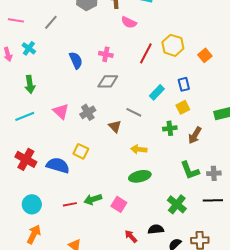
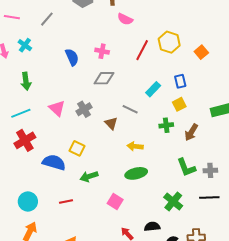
red cross: (26, 159) -> (25, 140), moved, turned 30
green arrow: (93, 199) -> (89, 176), moved

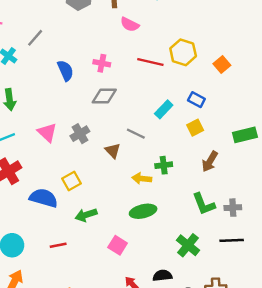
gray line: (47, 19) -> (35, 38), moved
red line: (142, 50) -> (150, 62), turned 75
blue rectangle: (180, 81) -> (196, 100), turned -48
green cross: (166, 125) -> (164, 165), moved
yellow square: (77, 148) -> (71, 181), turned 35

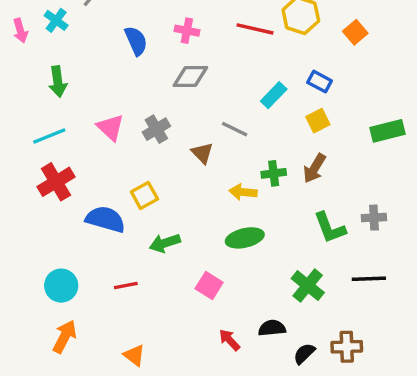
brown arrow: (210, 162) -> (314, 168), moved
gray cross: (233, 208) -> (374, 218), moved

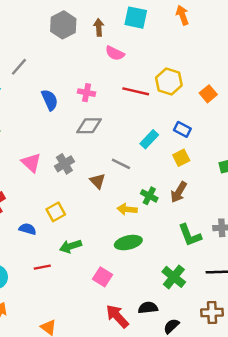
green cross: (274, 173) -> (149, 196), turned 35
blue semicircle: (105, 219) -> (28, 229), size x0.6
red line: (126, 286) -> (42, 267), moved
red arrow: (229, 340) -> (117, 316), size x1.5
brown cross: (347, 347) -> (212, 313), moved

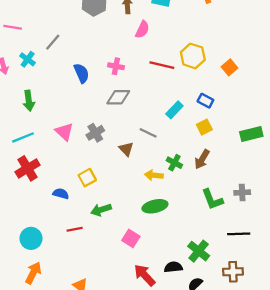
pink semicircle: (115, 53) -> (142, 30), turned -90
green cross: (174, 277) -> (199, 251), moved

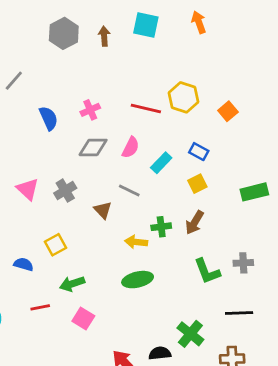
pink semicircle: (142, 30) -> (131, 147), moved
pink cross: (116, 66) -> (90, 110), turned -35
green cross: (174, 163) -> (161, 227), turned -35
pink square: (131, 238) -> (83, 319), moved

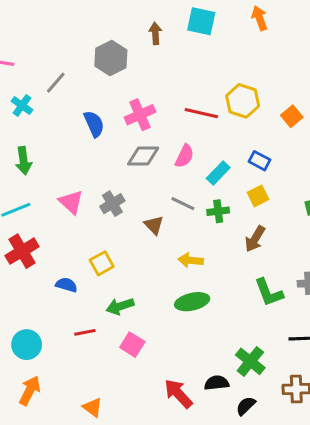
gray hexagon: (64, 33) -> (111, 58), moved
pink cross: (90, 110) -> (140, 115), size x1.4
green cross: (161, 227) -> (218, 211), moved

